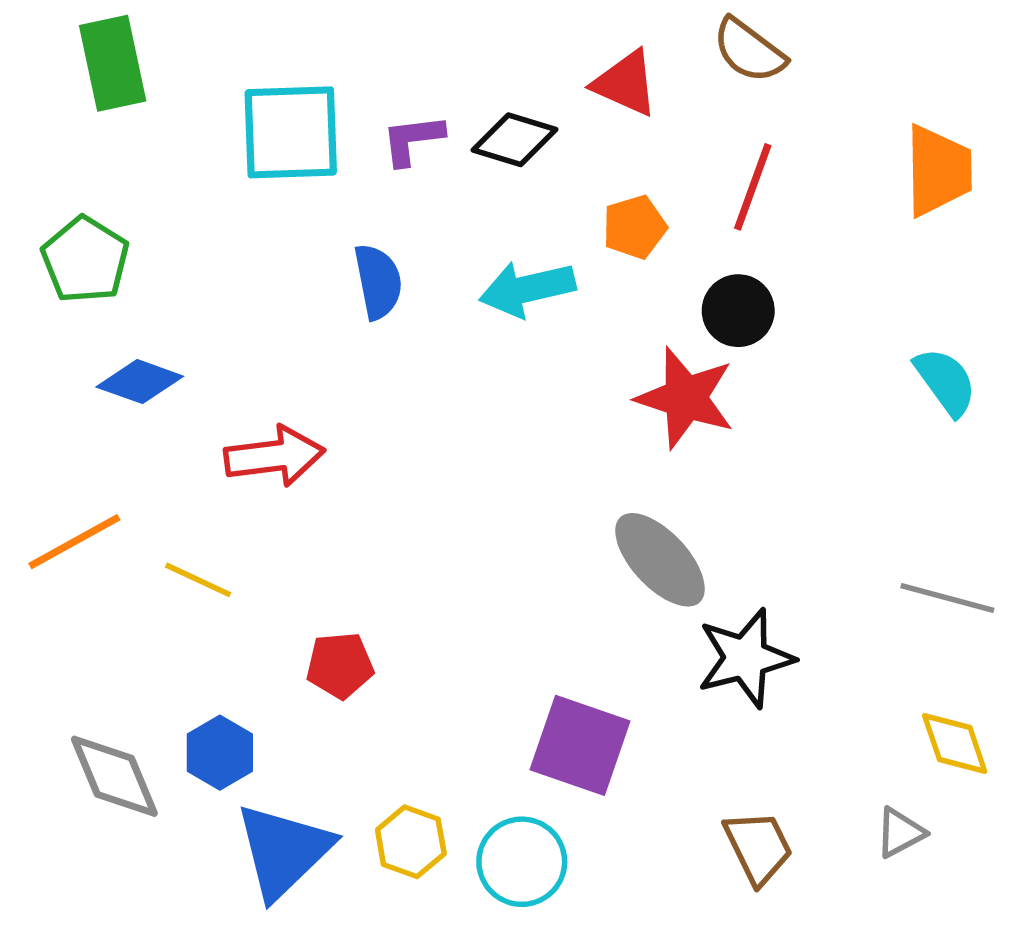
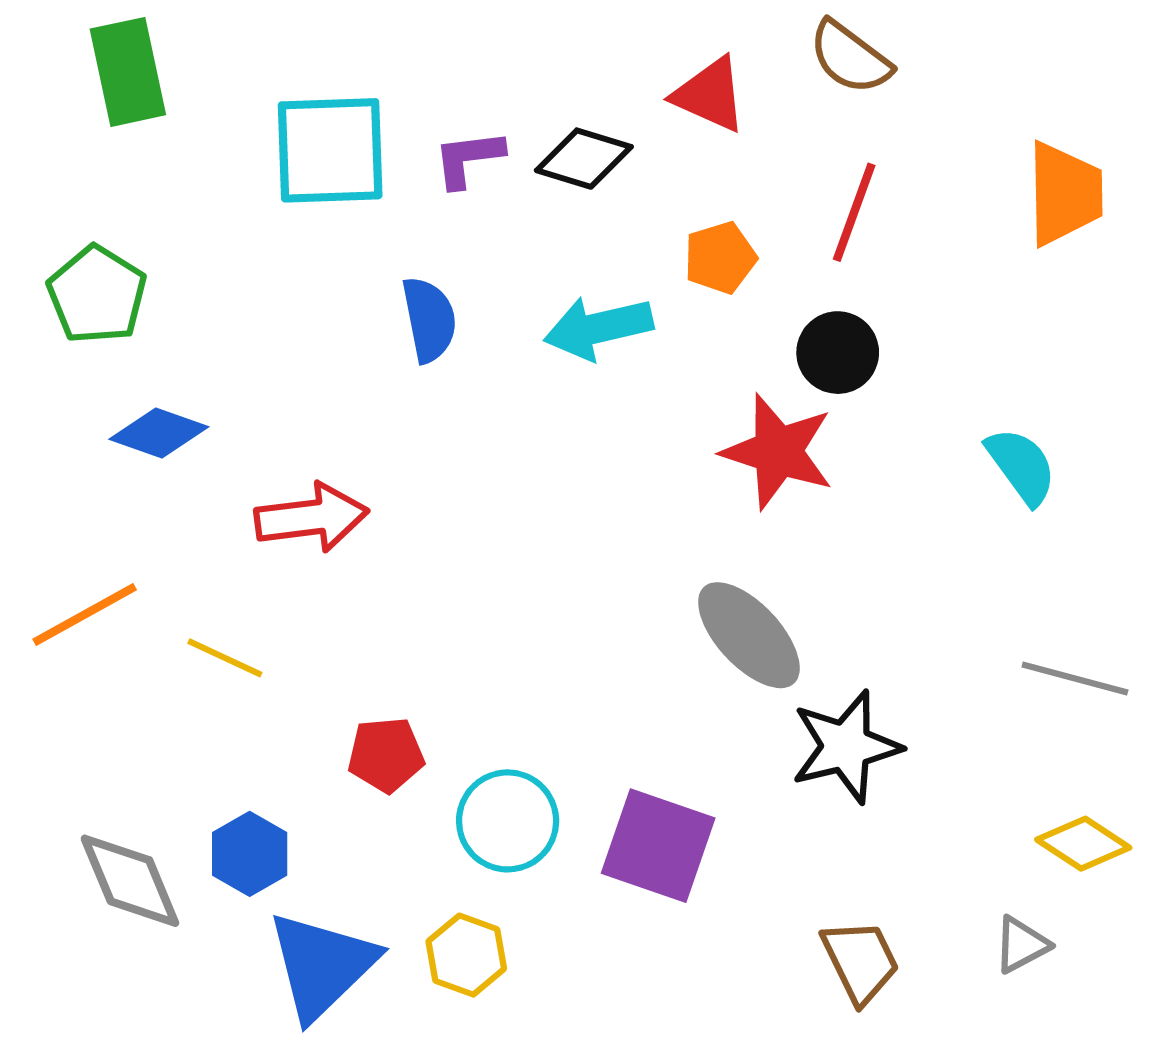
cyan semicircle: (946, 382) -> (1021, 466), moved
yellow diamond: (955, 744) -> (1083, 844), turned -38
cyan circle: (522, 862) -> (508, 821), moved

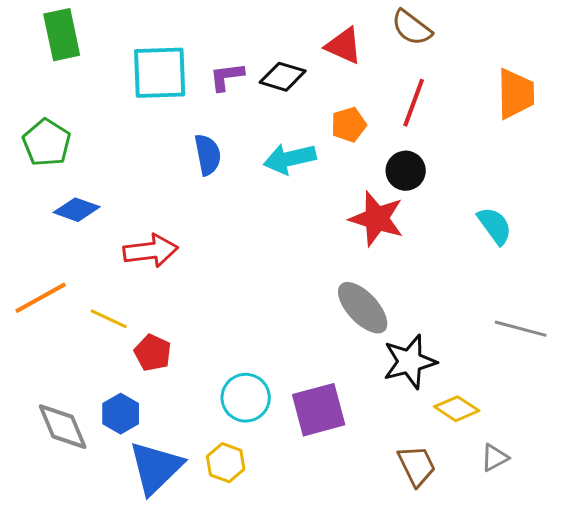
red pentagon: (386, 755) -> (153, 353), moved, turned 30
yellow diamond: (1083, 844) -> (457, 409), moved
purple square: (658, 846) -> (319, 410), turned -34

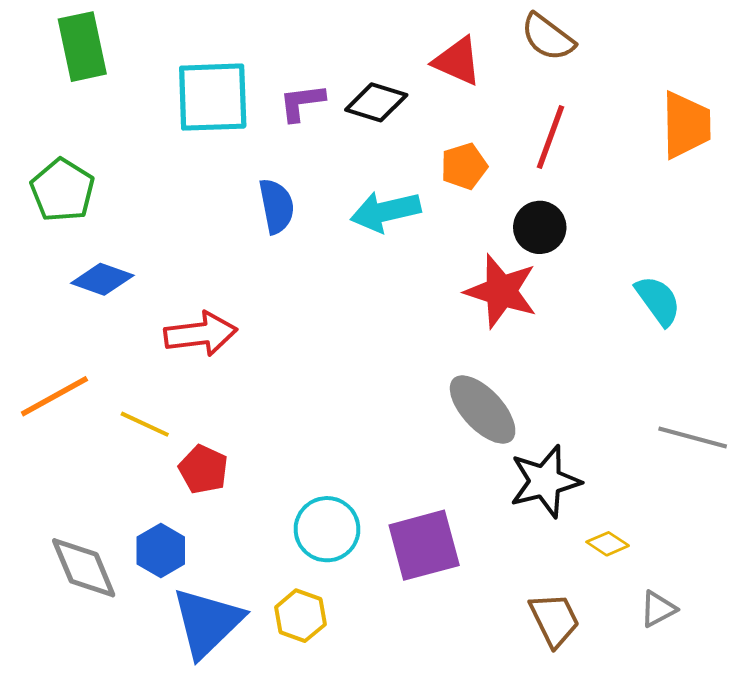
yellow diamond: (457, 409) -> (608, 544), size x0.7

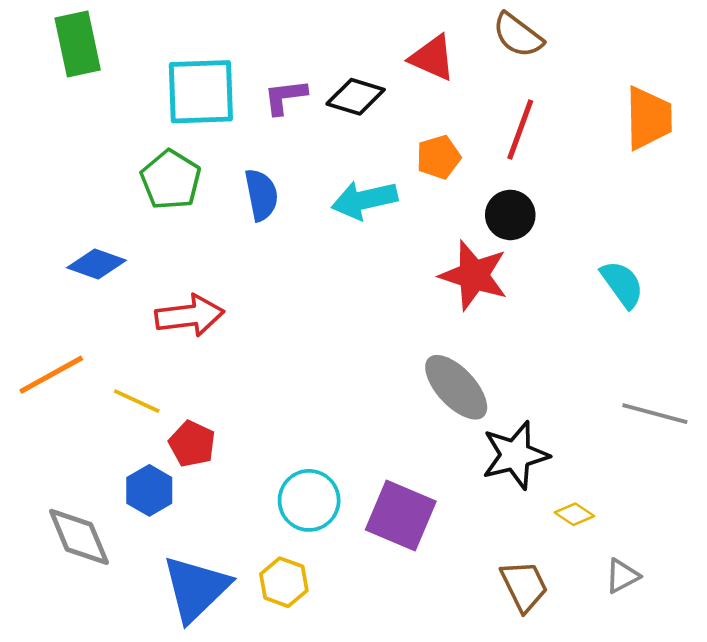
green pentagon: (62, 190) -> (171, 180), moved
purple square: (424, 545) -> (401, 516), turned 38
blue hexagon: (161, 550) -> (149, 490), moved

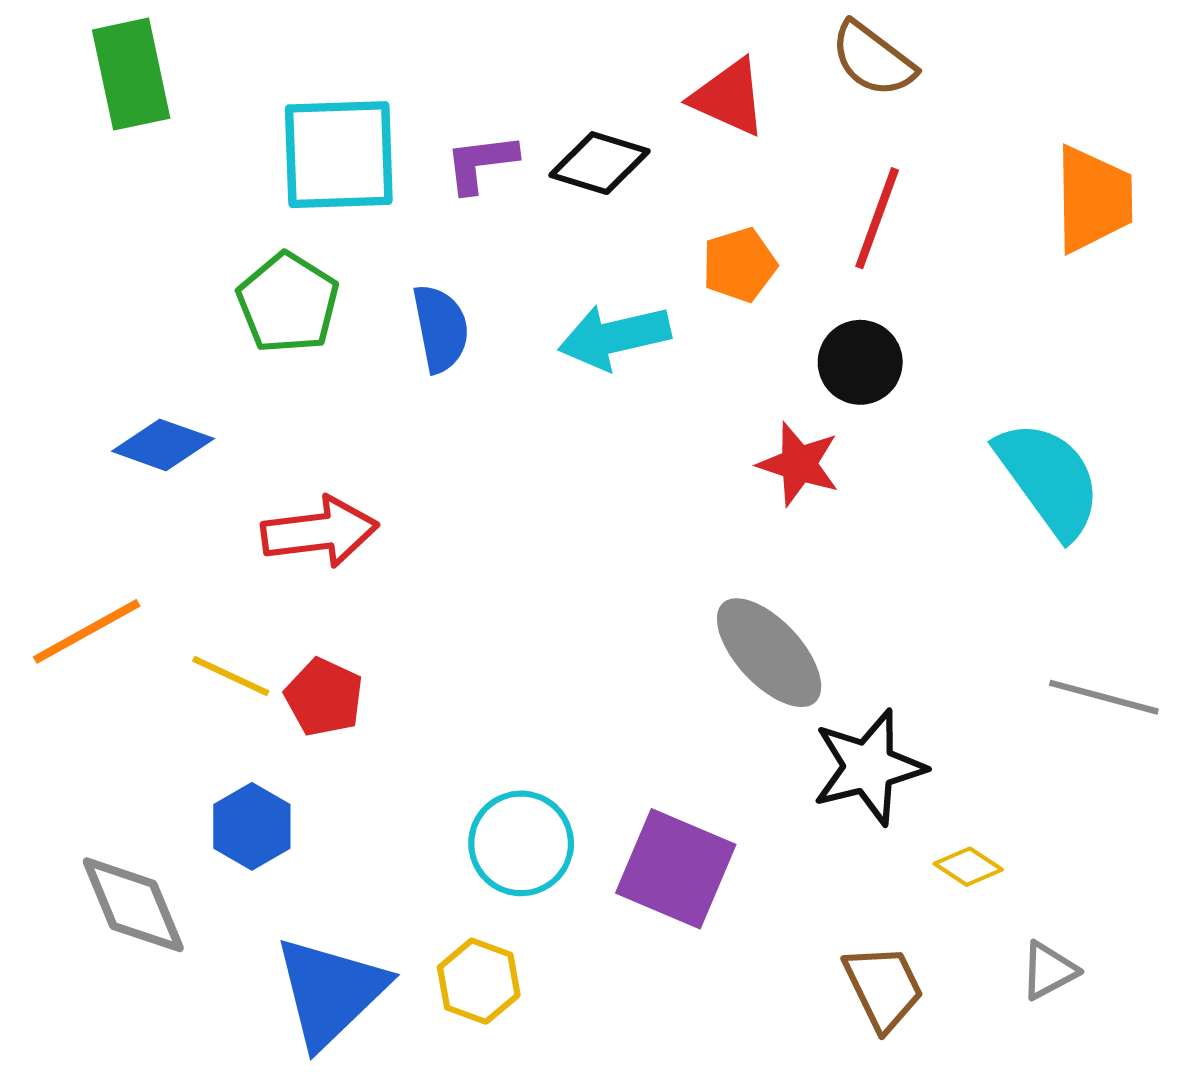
red star: (474, 275) -> (799, 464), size x0.7
cyan semicircle: (622, 284) -> (1049, 479), size x1.5
red pentagon: (192, 444) -> (324, 697), moved

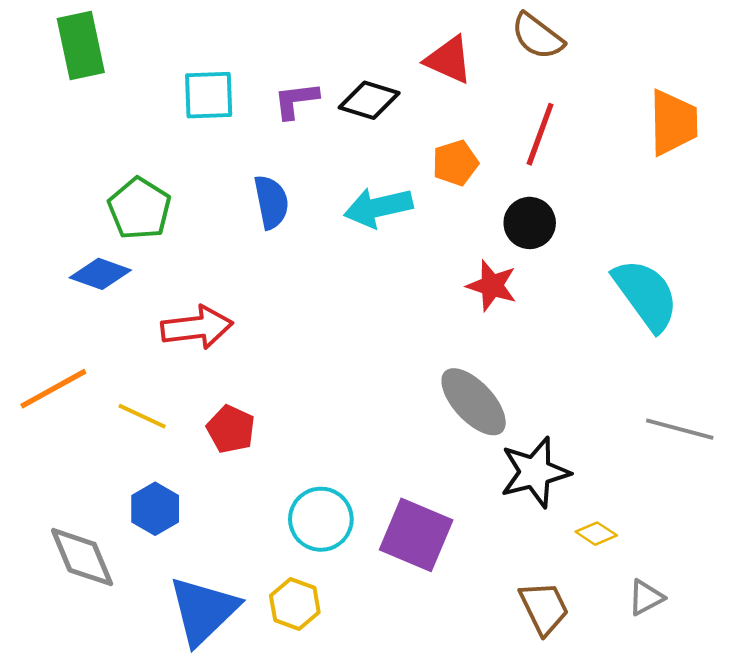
cyan square: (339, 155) -> (209, 95), size x0.7
green pentagon: (288, 303) -> (139, 209), moved
red pentagon: (324, 697) -> (231, 429), moved

